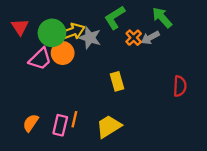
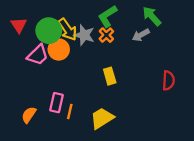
yellow arrow: (72, 32) -> (68, 30), turned 75
orange cross: (134, 38) -> (106, 35), moved
pink rectangle: (60, 125) -> (57, 103), moved

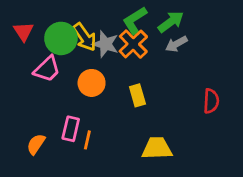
green arrow: (152, 16) -> (171, 22), moved, turned 95
orange cross: (106, 35) -> (133, 44), size x1.5
orange circle: (59, 49) -> (92, 83), moved
yellow trapezoid: (102, 118) -> (157, 148), moved, turned 30

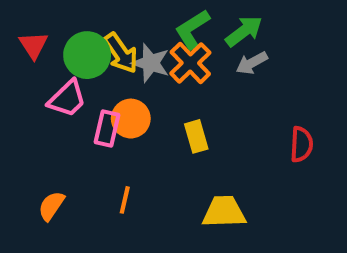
pink rectangle: (71, 129) -> (107, 128), moved

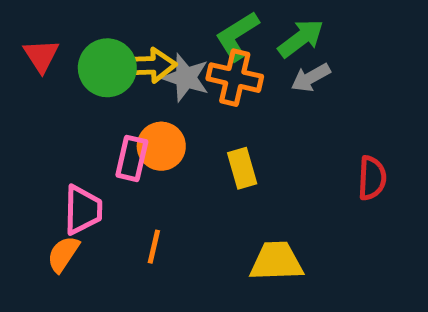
yellow arrow: (121, 53) -> (149, 65), turned -57
orange cross: (190, 63) -> (235, 78), turned -33
pink trapezoid: (67, 99) -> (83, 210), moved, turned -45

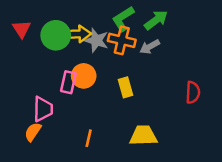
gray arrow: (311, 78) -> (150, 47), moved
orange line: (154, 247) -> (89, 138), moved

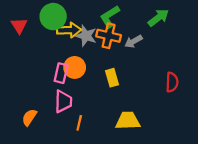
green arrow: (156, 20) -> (158, 18), moved
green circle: (56, 35) -> (53, 17), moved
pink trapezoid: (43, 109) -> (63, 101), moved

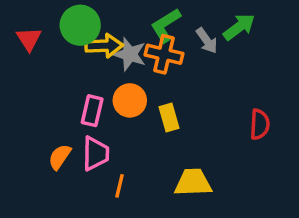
gray arrow: (133, 41) -> (207, 41), moved, turned -96
orange circle: (75, 67) -> (130, 100), moved
orange semicircle: (29, 117) -> (60, 157), moved

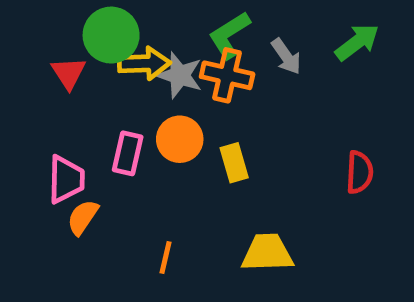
green arrow: (239, 27) -> (357, 42), moved
red triangle: (29, 39) -> (68, 73), moved
pink trapezoid: (96, 153) -> (66, 179), moved

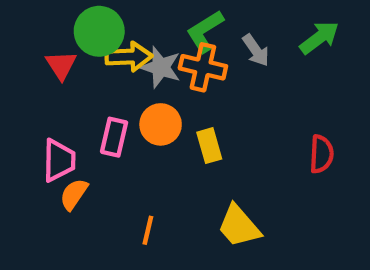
yellow trapezoid: (267, 253) -> (239, 226), turned -129

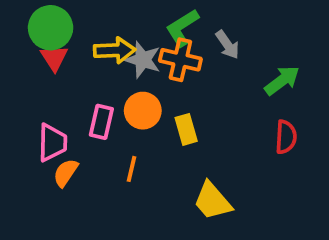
green circle: (99, 31) -> (51, 28), moved
green arrow: (319, 38) -> (282, 80), moved
orange line: (148, 230) -> (131, 169), moved

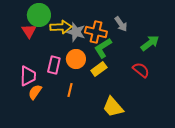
green circle: (51, 28) -> (39, 15), moved
green L-shape: (182, 28) -> (103, 48), moved
yellow rectangle: (186, 129) -> (99, 69), turned 70
red semicircle: (286, 137) -> (141, 70), moved, turned -54

